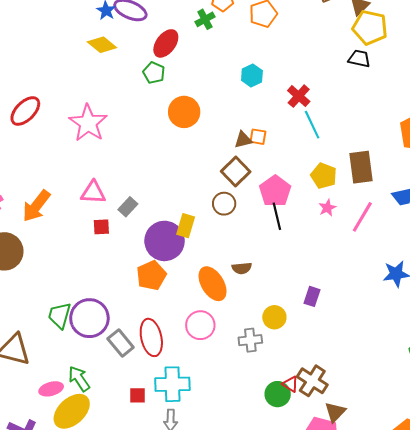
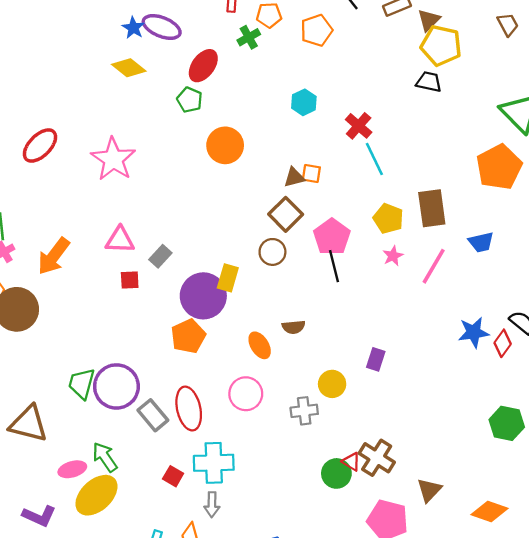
orange ellipse: (213, 284) -> (260, 345), size x0.7
red square: (137, 395) -> (173, 476), turned 30
brown triangle: (335, 412) -> (429, 490), moved

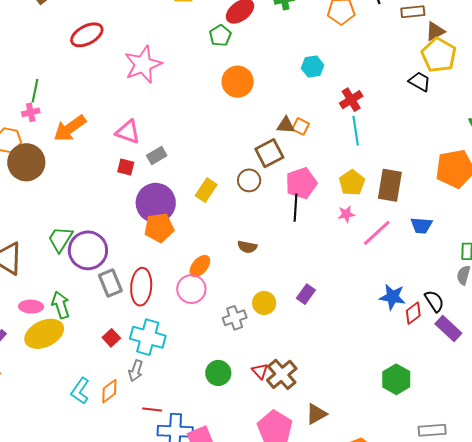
purple circle: (203, 296) -> (156, 203), moved
orange ellipse: (260, 345) -> (200, 266), moved, turned 55
gray cross: (304, 411) -> (235, 318), turned -30
green circle: (336, 473) -> (218, 373), moved

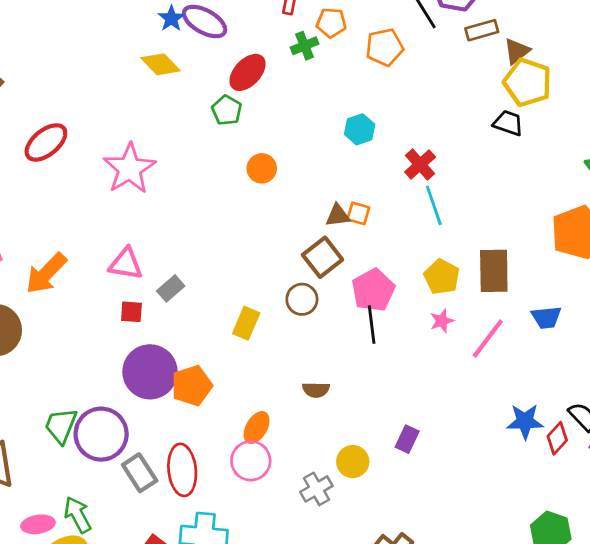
orange circle: (238, 82) -> (262, 168), size x0.7
purple circle: (156, 203) -> (150, 372), moved

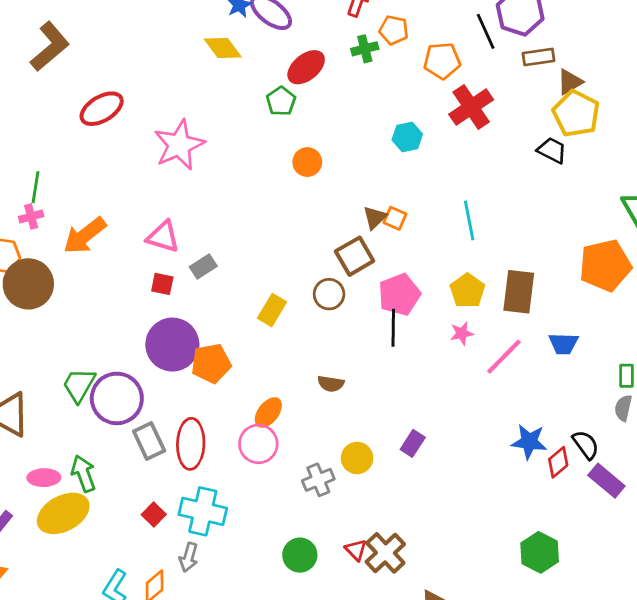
red cross: (420, 165) -> (471, 107), moved, size x1.4
brown triangle: (338, 215) -> (375, 218), turned -45

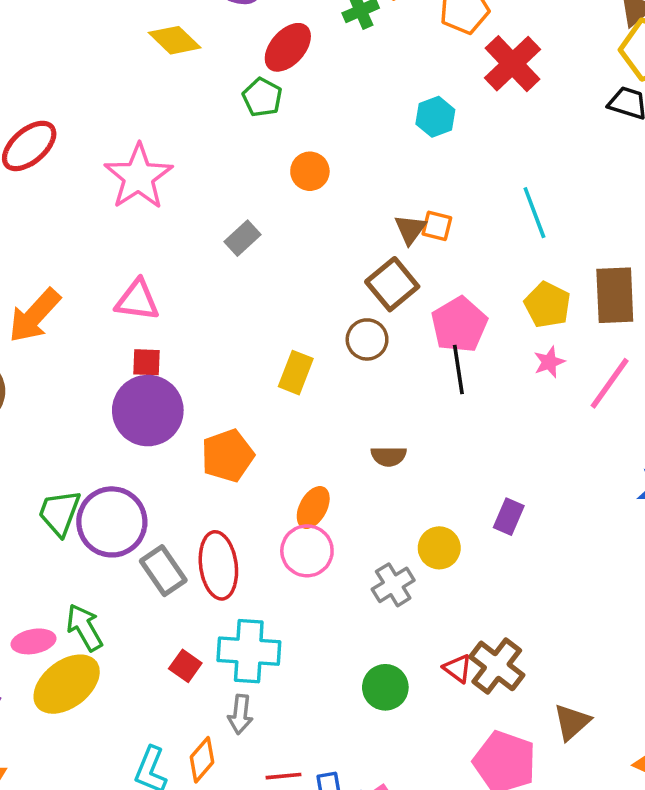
gray rectangle: (203, 266) -> (243, 238), moved
purple circle: (172, 345) -> (148, 411), moved

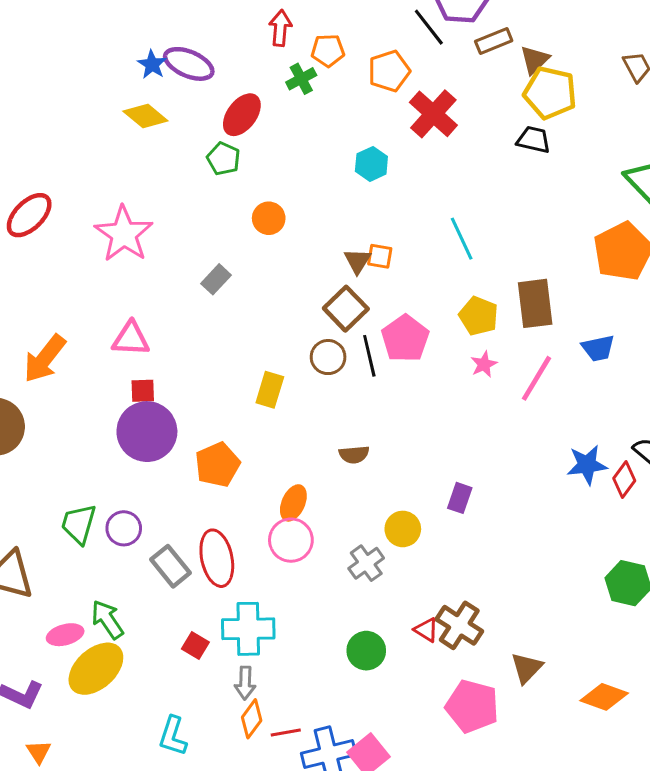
black line: (458, 369) -> (369, 356), moved
purple circle: (112, 522) -> (124, 528), size x0.6
orange diamond: (202, 760) -> (252, 719), moved

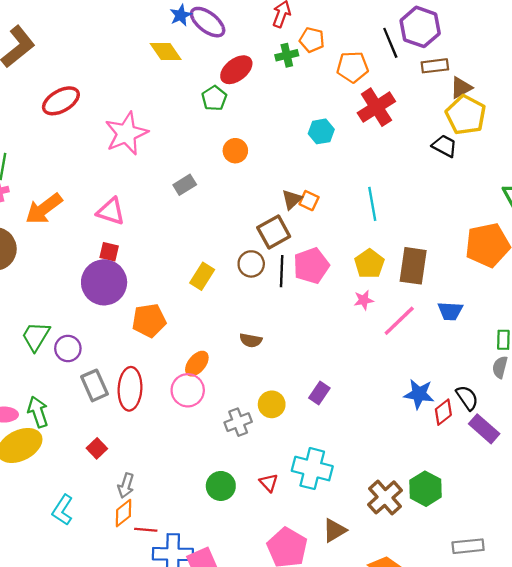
brown cross: (459, 625) -> (385, 497), moved
cyan cross: (248, 629) -> (312, 469), moved

